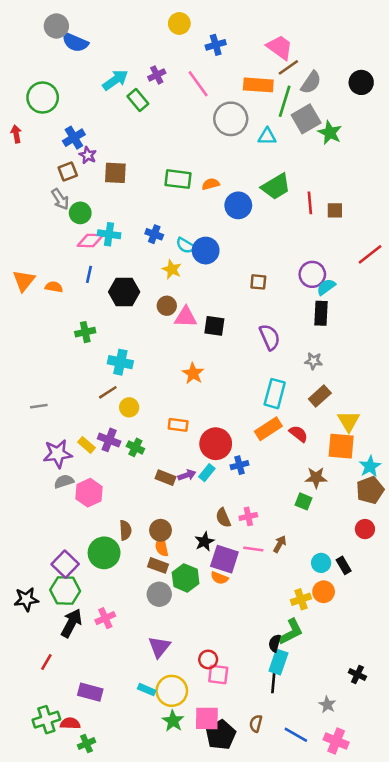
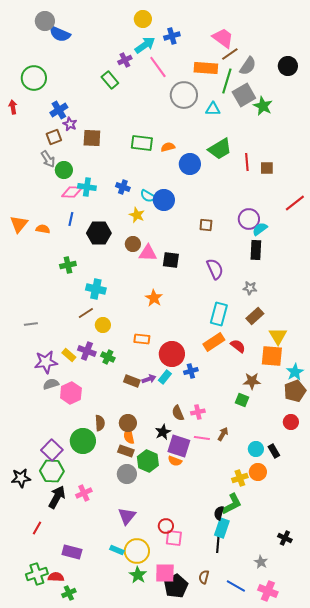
cyan arrow: (115, 80) -> (145, 45), moved

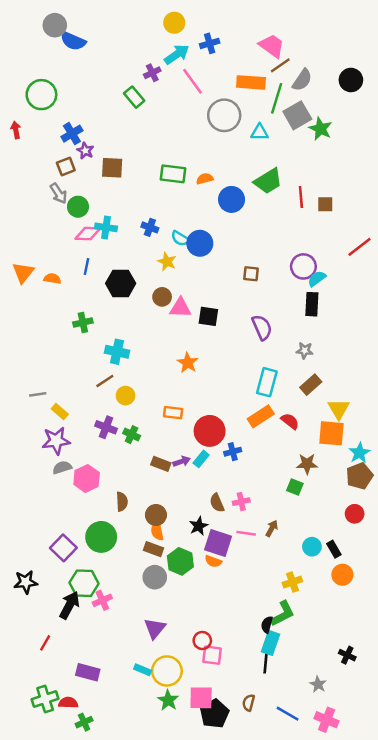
yellow rectangle: (69, 355) -> (60, 411), moved
brown semicircle: (100, 423) -> (122, 502), moved
green hexagon: (52, 471) -> (84, 583), moved
orange circle: (258, 472) -> (342, 575), moved

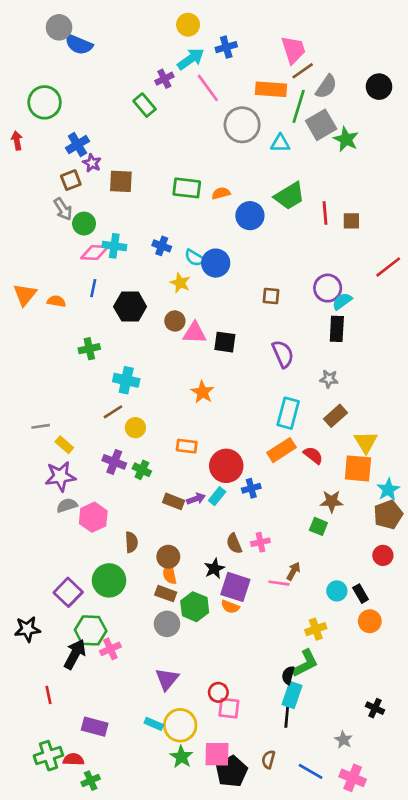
pink trapezoid: (272, 46) -> (293, 50), turned 36
pink line: (246, 533) -> (279, 583), moved
red line: (45, 643) -> (48, 695), turned -42

